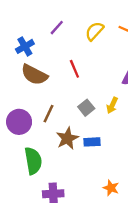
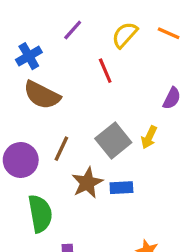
red line: (74, 69) -> (105, 71), moved
gray square: (86, 108) -> (113, 141), size x1.5

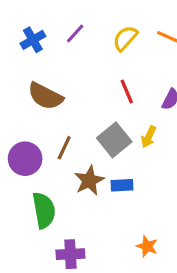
blue cross: (29, 56) -> (33, 40), moved
red line: (105, 71) -> (127, 91), moved

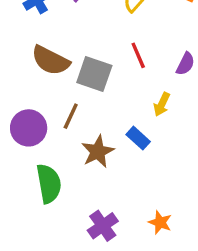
gray square: (114, 140) -> (94, 74), moved, turned -32
blue rectangle: (122, 185) -> (138, 138), moved, turned 45
purple cross: (70, 254) -> (103, 226), moved, turned -32

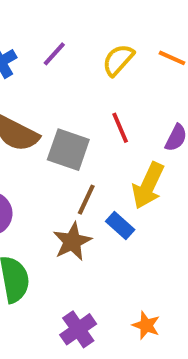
yellow arrow: (162, 104) -> (148, 186), size x1.6
brown line: (71, 116) -> (86, 200), moved

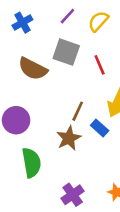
purple line: (54, 54) -> (67, 16), moved
gray square: (68, 150) -> (66, 52), moved

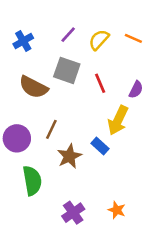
brown line: (78, 111) -> (51, 129), moved

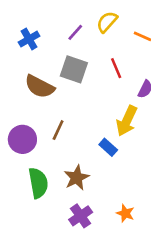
yellow semicircle: (99, 40) -> (107, 22), moved
red line: (100, 83) -> (116, 68), moved
brown star: (69, 156) -> (77, 178), moved

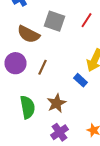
red line: (116, 68) -> (86, 20), turned 56
purple circle: (22, 139) -> (16, 63), moved

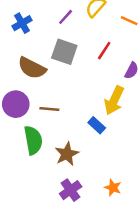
brown line: (42, 67) -> (49, 109), turned 70
green semicircle: (28, 107) -> (33, 140), moved

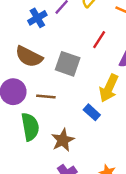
blue cross: (22, 23) -> (37, 18), moved
gray square: (64, 52) -> (68, 64), moved

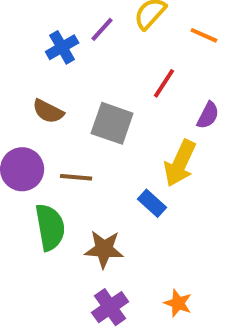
brown semicircle: (29, 57) -> (48, 111), size x0.7
brown star: (63, 140) -> (104, 249), turned 30

